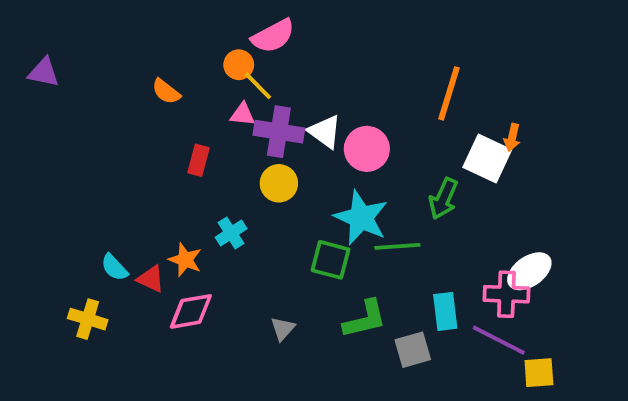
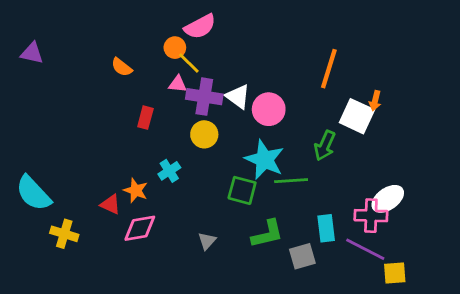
cyan semicircle: (114, 267) -> (33, 193), moved, size x1.8

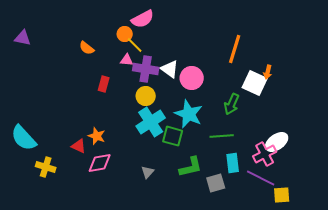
cyan cross: (169, 171) -> (151, 122), moved, size x1.8
green line: (291, 181) -> (222, 136), moved
pink cross: (371, 216) -> (265, 154), turned -30

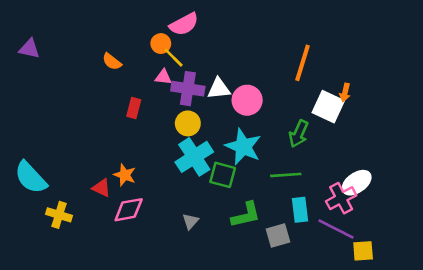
white triangle: (170, 69) -> (219, 89), turned -42

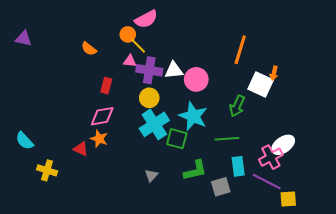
cyan semicircle: (31, 178) -> (25, 141), size x0.7
pink diamond: (129, 210) -> (102, 116), moved

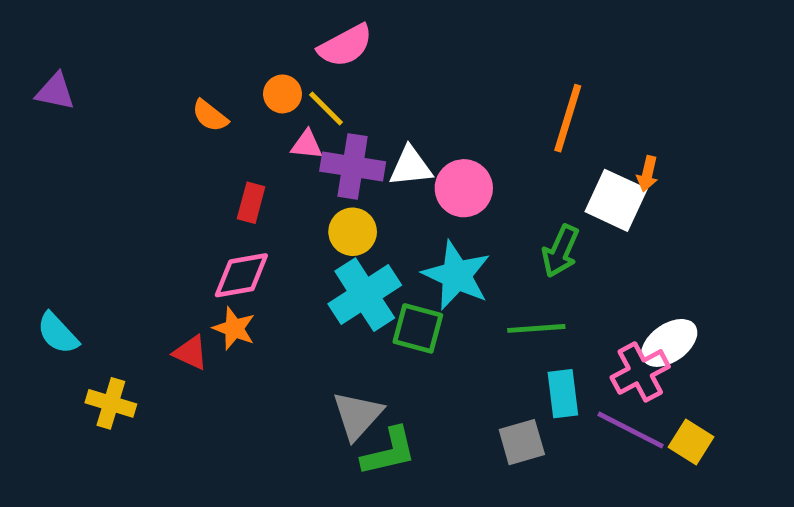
orange circle: (128, 34) -> (282, 94), moved
green L-shape: (195, 170) -> (389, 452), moved
gray triangle: (151, 175) -> (357, 415), size x1.6
yellow square: (288, 199) -> (691, 442), moved, turned 36

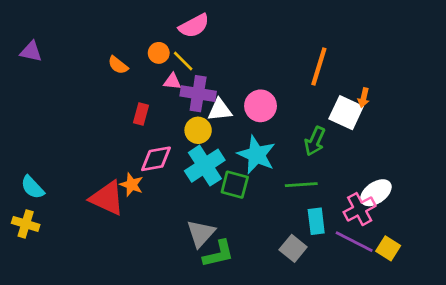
white triangle: (411, 166) -> (220, 110), moved
pink diamond: (241, 275) -> (156, 159), moved
red triangle: (191, 353) -> (107, 198), size x1.8
yellow cross: (111, 403) -> (26, 224), moved
gray square: (522, 442) -> (293, 248), turned -35

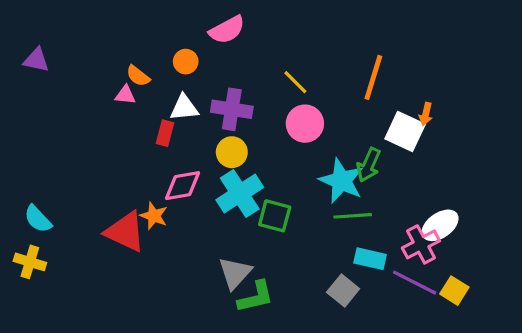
yellow line: (183, 61) -> (295, 82), moved
pink triangle: (172, 81) -> (125, 95), moved
white triangle: (220, 110) -> (184, 108), moved
cyan star: (256, 155) -> (341, 181), moved
cyan rectangle: (316, 221) -> (370, 259), turned -70

